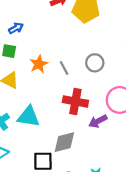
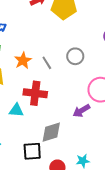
red cross: (75, 101) -> (35, 93), moved
cyan triangle: (29, 117) -> (16, 110), size x0.7

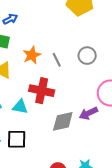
gray diamond: (51, 132) -> (63, 121), moved
black square: (32, 151) -> (17, 139), moved

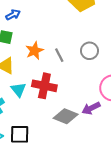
cyan triangle: (20, 107) -> (18, 90), moved, turned 42
gray diamond: (63, 121) -> (66, 116), turned 35

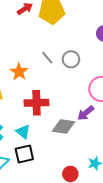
gray line: (59, 55) -> (47, 58), moved
cyan triangle: (18, 90) -> (23, 132), moved

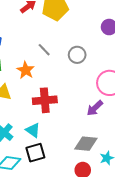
gray line: (47, 58) -> (44, 50), moved
gray diamond: (63, 127) -> (86, 144), moved

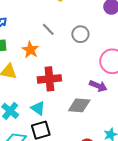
purple arrow: (95, 108) -> (98, 86), turned -114
gray diamond: (86, 144) -> (79, 105), moved

